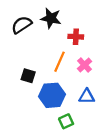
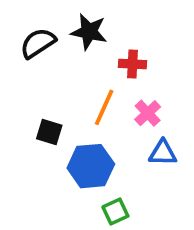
blue triangle: (87, 96) -> (163, 153), moved

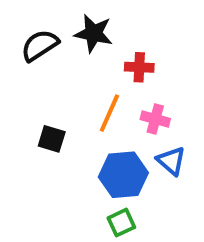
pink cross: (148, 113) -> (155, 119), turned -32
blue triangle: (163, 153) -> (171, 161), turned 40
blue hexagon: (91, 166) -> (123, 175), moved

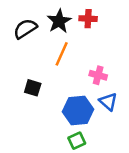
black star: (94, 33) -> (59, 21), turned 30
red cross: (139, 67) -> (88, 19), moved
orange line: (109, 113) -> (62, 54), moved

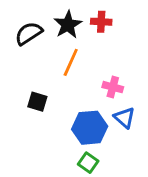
green square: (77, 141) -> (88, 163), turned -30

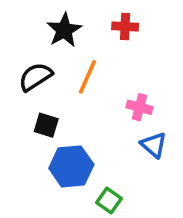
black star: (68, 25) -> (64, 30), moved
black semicircle: (29, 33) -> (35, 77), moved
blue hexagon: (90, 128) -> (71, 166), moved

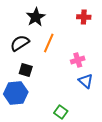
red cross: (125, 27) -> (84, 17), moved
pink cross: (139, 107) -> (78, 60), turned -32
blue hexagon: (71, 166) -> (16, 93), moved

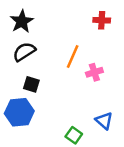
black star: (36, 17) -> (22, 21), moved
orange line: (49, 43) -> (73, 57), moved
blue triangle: (86, 81) -> (104, 121), moved

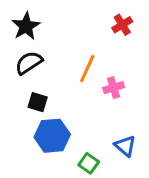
red cross: (102, 20) -> (122, 25), turned -35
blue hexagon: (19, 112) -> (52, 136), moved

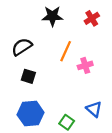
black star: (26, 26) -> (52, 16), moved, turned 30
blue hexagon: (52, 136) -> (31, 114), moved

